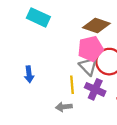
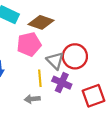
brown diamond: (96, 26) -> (41, 22), moved
pink pentagon: (91, 49) -> (29, 44), moved

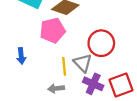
gray triangle: (55, 61) -> (83, 63), moved
purple cross: (62, 83) -> (93, 84), moved

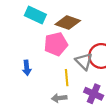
gray triangle: (83, 63) -> (84, 61), moved

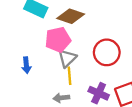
gray triangle: (84, 61) -> (67, 58), moved, turned 30

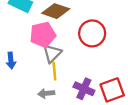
red circle: (107, 52) -> (92, 33), moved

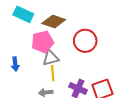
gray triangle: (52, 53) -> (51, 58), turned 30

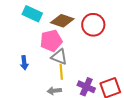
red circle: (85, 41) -> (93, 25), moved
gray triangle: (51, 58) -> (59, 57), turned 36

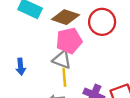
pink pentagon: (51, 41) -> (69, 41), moved

